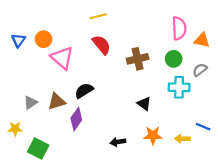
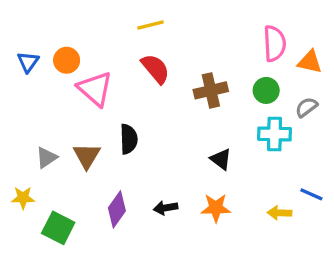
black semicircle: (84, 91) -> (129, 139), turned 120
brown triangle: (57, 101) -> (87, 156), turned -42
purple diamond: (76, 119) -> (117, 209), moved
orange star: (153, 135) -> (216, 208), moved
black arrow: (118, 142) -> (166, 208), moved

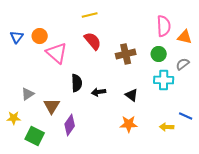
brown triangle: (87, 156) -> (52, 106), moved
black arrow: (166, 208) -> (99, 92), moved

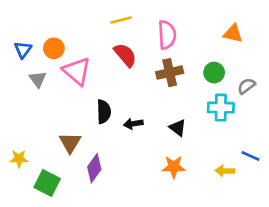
pink semicircle: (164, 26) -> (167, 35), moved
orange triangle: (185, 37) -> (233, 33), moved
gray triangle: (28, 94) -> (38, 79), moved, turned -32

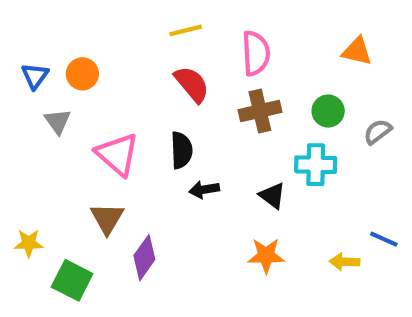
pink triangle: (77, 71) -> (117, 154), moved
cyan cross: (221, 108) -> (316, 165), moved
black semicircle: (104, 112) -> (181, 150), moved

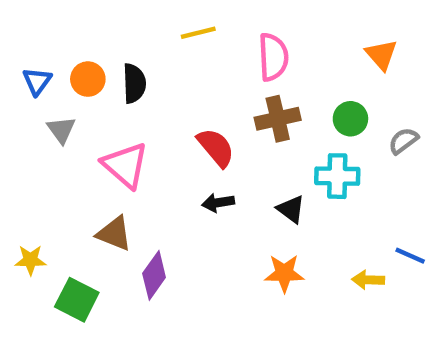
orange triangle: (357, 51) -> (381, 55), turned 36
red semicircle: (192, 84) -> (216, 147), moved
black semicircle: (181, 150) -> (134, 83), moved
brown triangle: (107, 218) -> (114, 233), turned -39

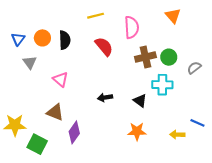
orange triangle: (381, 55) -> (173, 16), moved
brown cross: (278, 119) -> (145, 57), moved
red semicircle: (216, 147) -> (104, 46), moved
pink triangle: (125, 165) -> (60, 79), size x0.7
yellow star: (30, 260) -> (15, 125), size x1.5

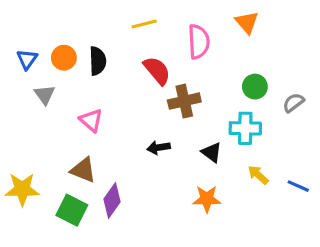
orange triangle: (173, 16) -> (247, 22), moved
brown cross: (145, 57) -> (184, 101), moved
yellow arrow: (177, 135) -> (258, 175), moved, turned 40
green square: (37, 144) -> (72, 210), moved

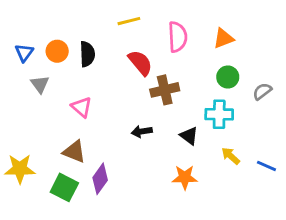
orange triangle: (247, 22) -> (223, 38), moved, turned 50

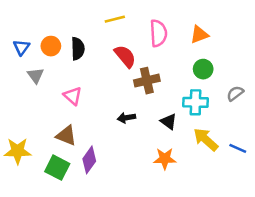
gray semicircle: (262, 91) -> (235, 93), moved
yellow arrow: (231, 156) -> (206, 139), size x1.5

